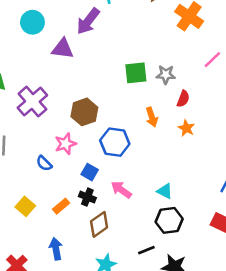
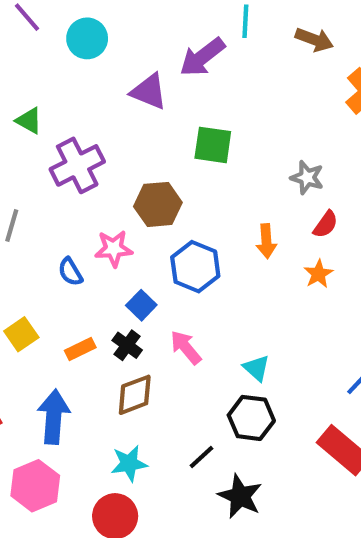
cyan circle: (32, 22) -> (87, 38), moved
green square: (136, 73) -> (213, 145), moved
blue arrow: (56, 249) -> (54, 417), size x1.4
black line: (146, 250) -> (202, 457), turned -35

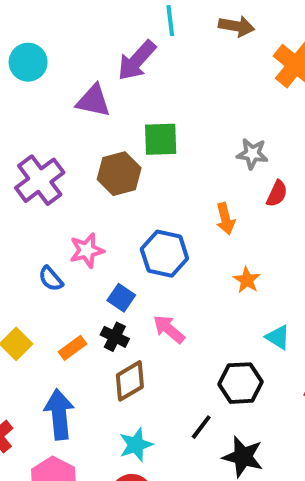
brown hexagon: (158, 204) -> (119, 174), moved
orange star: (318, 274) -> (247, 280), moved
cyan triangle: (256, 368) -> (278, 337), moved

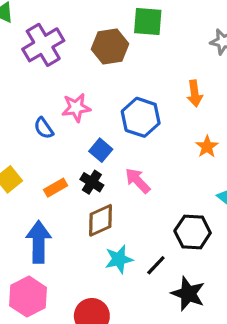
cyan star: (136, 445) -> (119, 259), moved

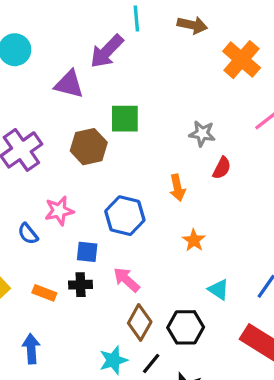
blue square: (101, 150) -> (87, 252), turned -30
black cross: (92, 182) -> (81, 285), turned -30
orange rectangle: (56, 188) -> (44, 293), turned 55
brown diamond: (100, 220) -> (140, 322), moved, turned -32
blue arrow: (39, 242) -> (31, 349), size x0.7

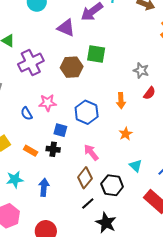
pink arrow: (127, 280) -> (91, 152), moved
blue arrow: (31, 349) -> (44, 187), moved
cyan star: (113, 360) -> (15, 179), moved

